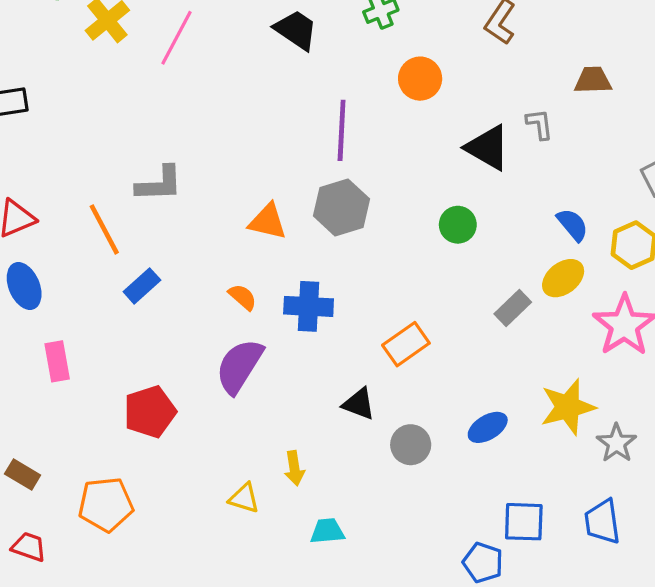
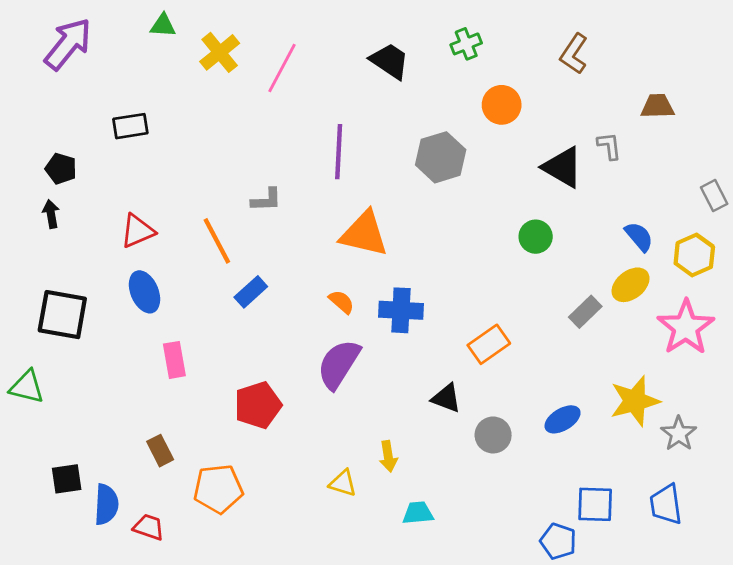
purple line: (342, 130) -> (339, 152), moved
gray L-shape: (159, 184) -> (266, 200), size x0.7
gray hexagon: (342, 207) -> (441, 157), moved
orange triangle: (268, 222) -> (364, 234), size x1.4
brown rectangle: (23, 475) -> (160, 451), moved, turned 32

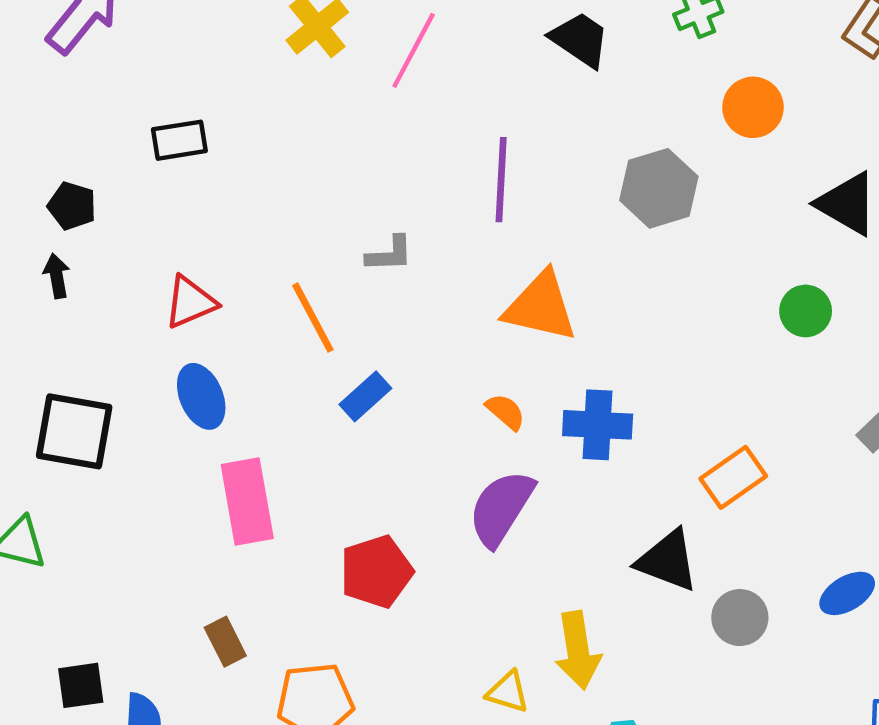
pink rectangle: (174, 360) -> (247, 501), size x1.5
black triangle: (446, 398) -> (668, 561), size x1.4
yellow arrow: (388, 456) -> (578, 650), size x1.6

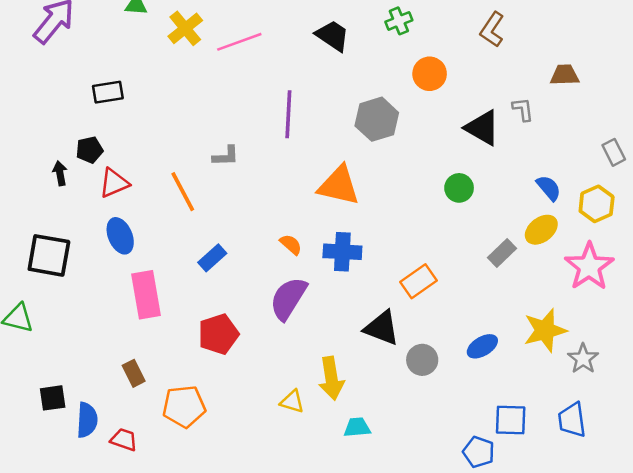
pink line: (414, 50) -> (239, 42), turned 42
black pentagon: (72, 206) -> (89, 150), moved, turned -30
black arrow: (57, 276) -> (60, 173), moved
orange triangle: (541, 307) -> (339, 185), moved
blue rectangle: (365, 396) -> (212, 258), moved

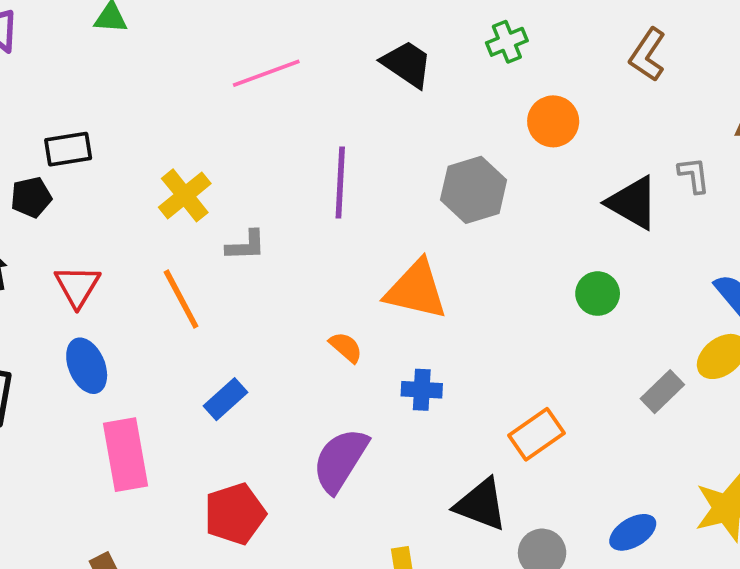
yellow cross: (185, 28) -> (185, 195), moved
black pentagon: (89, 150) -> (31, 197), moved
red triangle: (114, 183) -> (77, 286), turned -36
orange semicircle: (291, 244) -> (346, 347), moved
blue cross: (342, 252) -> (422, 390), size x0.7

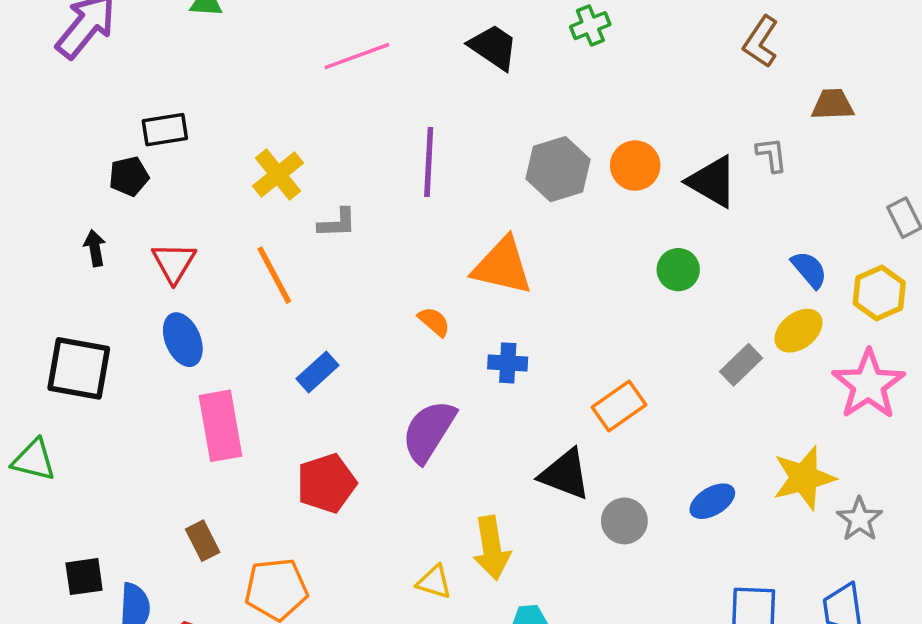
brown L-shape: (648, 55) -> (761, 42), moved
orange circle: (553, 121) -> (635, 166), moved

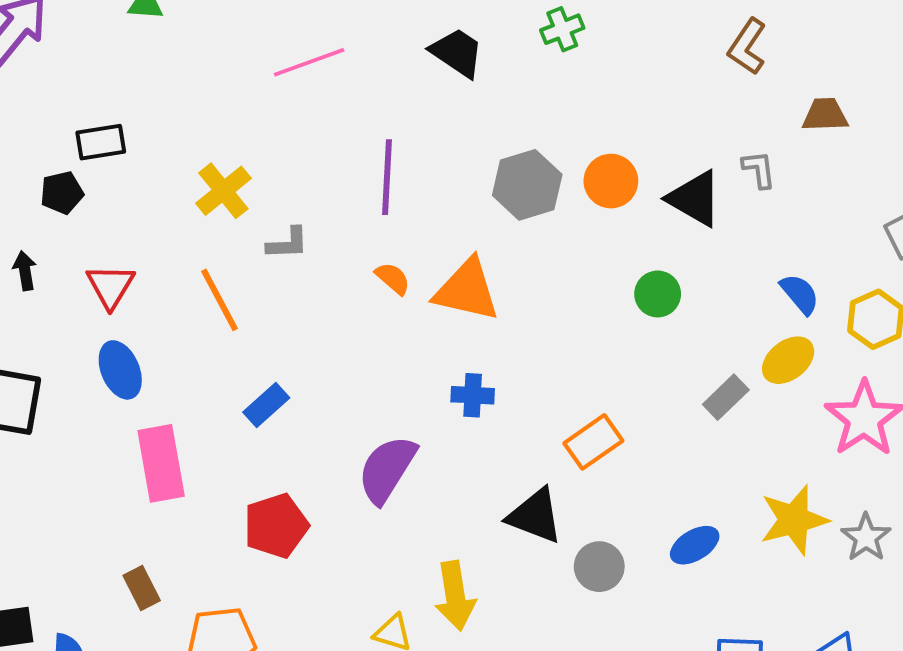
orange semicircle: (434, 322) -> (393, 278), moved
gray star: (860, 519) -> (866, 537), moved

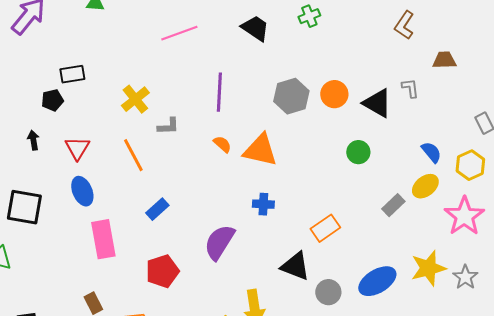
blue ellipse: (695, 545) -> (377, 281), size x1.5

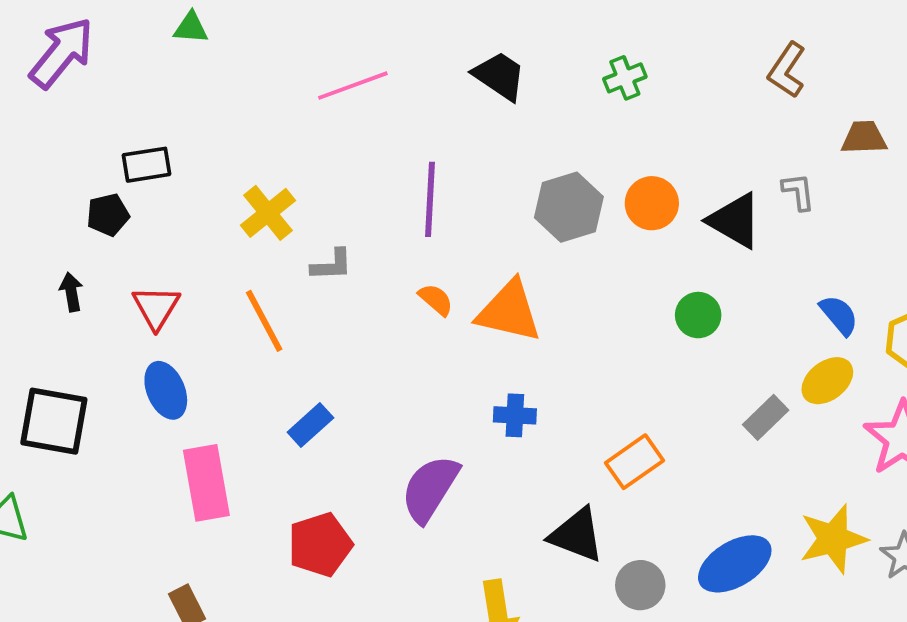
green cross: (309, 16) -> (625, 78), moved

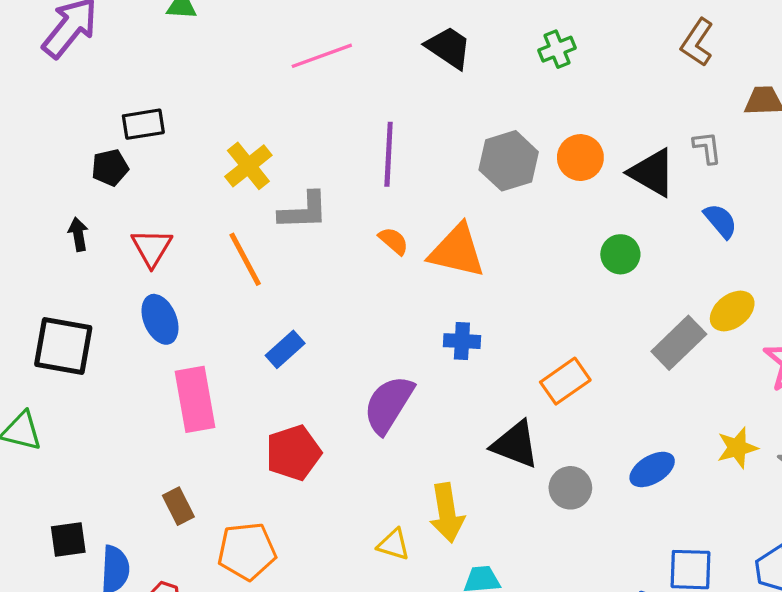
gray L-shape: (332, 265) -> (303, 211), size x1.4
blue semicircle: (839, 315) -> (720, 221), moved
gray rectangle: (766, 417) -> (679, 343), size x1.4
yellow star: (833, 539) -> (737, 448), size x0.7
blue ellipse: (735, 564) -> (652, 469), size x0.7

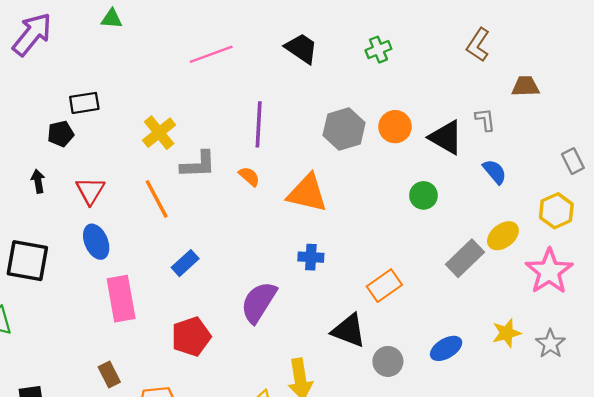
orange semicircle: (394, 241) -> (249, 176), moved

